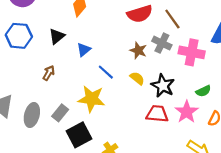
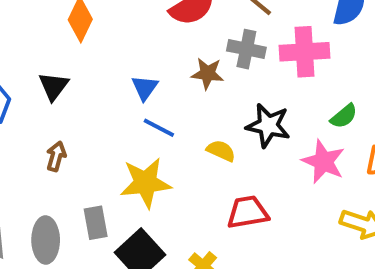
blue triangle: (84, 50) -> (145, 88), moved
yellow semicircle: (137, 78) -> (221, 151), moved
gray rectangle: (60, 113) -> (96, 223), turned -35
red trapezoid: (157, 114) -> (248, 212), moved

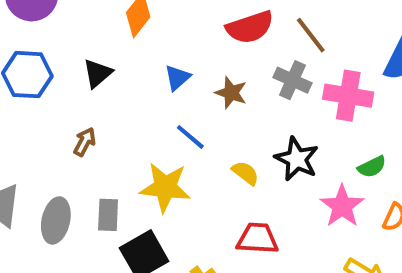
brown star: (207, 73) -> (231, 93), moved
blue triangle: (145, 88) -> (177, 78), moved

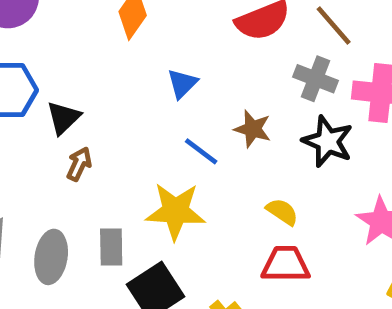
black triangle: (98, 73) -> (63, 118), moved
brown star: (231, 93) -> (253, 129), moved
black star: (297, 159) -> (328, 141), moved
yellow semicircle: (245, 173) -> (282, 212), moved

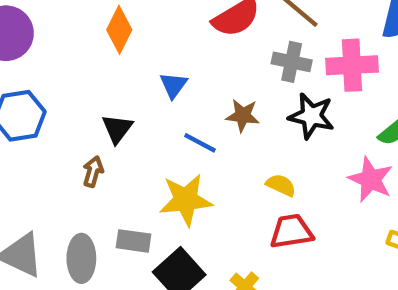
black triangle: (63, 118) -> (117, 129), moved
gray rectangle: (111, 247) -> (133, 241), turned -72

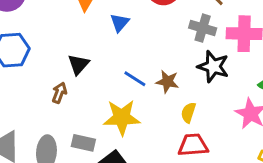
blue triangle: (173, 85) -> (120, 23), moved
brown star: (243, 116) -> (167, 82), moved
yellow semicircle: (281, 185) -> (188, 113), turned -102

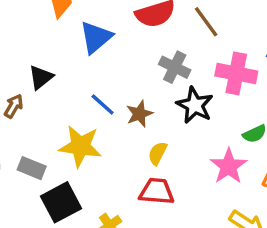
blue triangle: (120, 23) -> (96, 37), size x1.5
gray cross: (203, 28) -> (175, 67), moved
brown star: (167, 82) -> (139, 114), turned 30

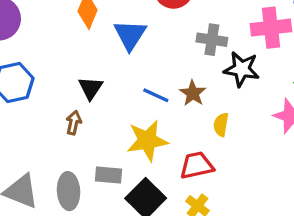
red trapezoid: (157, 191) -> (197, 165), moved

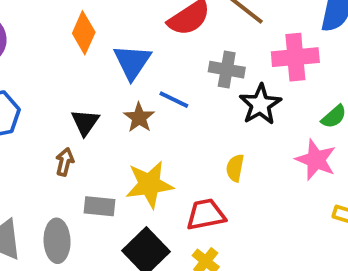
black star: (242, 69) -> (260, 104), turned 30
brown star: (193, 93) -> (139, 118), moved
blue line: (156, 95) -> (174, 100), moved
gray rectangle: (108, 175) -> (99, 206), moved

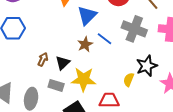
gray cross: (227, 70) -> (134, 29), size x1.4
black star: (260, 104) -> (147, 66), moved
black triangle: (85, 122) -> (63, 63), moved

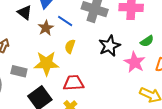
black triangle: (63, 63) -> (25, 12), moved, turned -35
yellow semicircle: (129, 80) -> (70, 46), moved

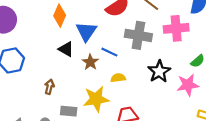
yellow semicircle: (70, 46) -> (118, 78), turned 72
pink star: (135, 62) -> (188, 85), turned -30

